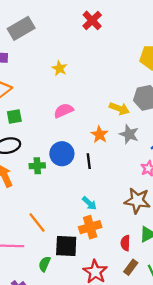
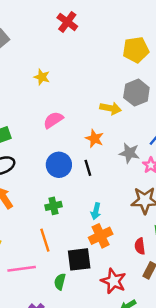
gray star: (129, 134) -> (129, 153), moved
green cross: (37, 166) -> (53, 206), moved
cyan arrow: (89, 203) -> (96, 211), turned 70
orange line: (37, 223) -> (45, 240), turned 30

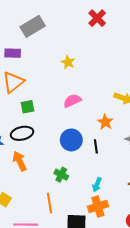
green cross: (53, 206) -> (61, 175), turned 32

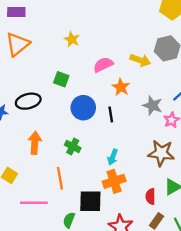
yellow star: (68, 62) -> (72, 39), moved
pink semicircle: (72, 101) -> (103, 65), moved
green square: (27, 107) -> (61, 79), moved, turned 32
orange arrow: (20, 161) -> (35, 143), moved, turned 30

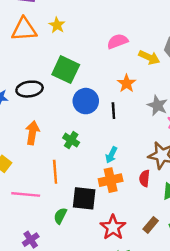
yellow star: (72, 39) -> (57, 25), moved
orange triangle: (17, 44) -> (24, 29), turned 30
pink semicircle: (103, 65) -> (118, 41), moved
green square: (61, 79) -> (66, 70), size x1.6
red semicircle: (150, 196) -> (144, 178), moved

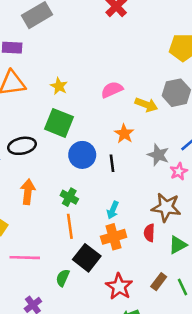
yellow star: (57, 25) -> (59, 86), moved
orange line: (55, 172) -> (70, 226), moved
black square: (84, 198) -> (87, 258), turned 35

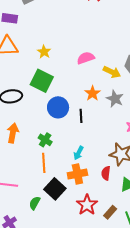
gray star: (158, 155) -> (115, 99), moved
red star: (119, 287) -> (87, 205), moved

